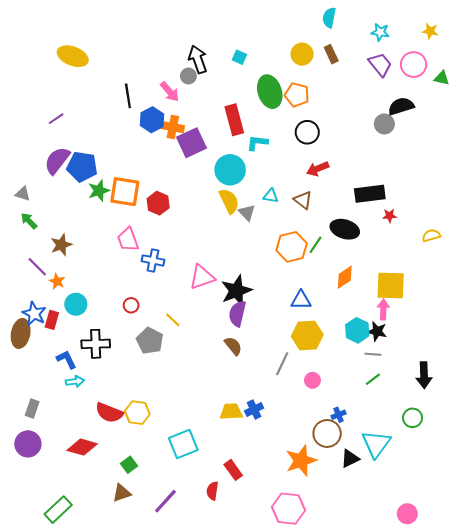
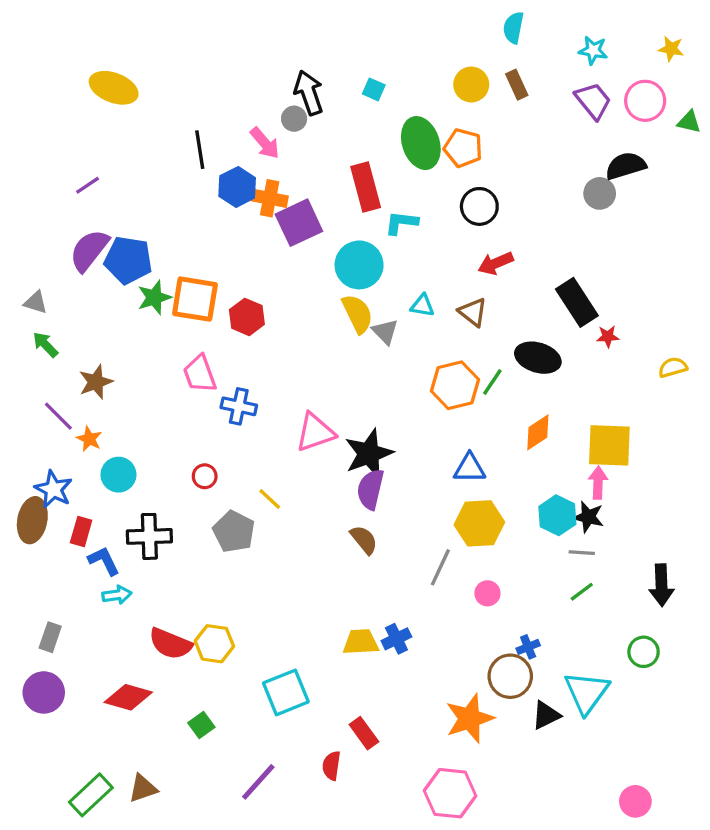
black rectangle: (370, 194) -> (577, 302), turned 64
red rectangle: (52, 320) -> (81, 532), moved
brown triangle: (122, 493) -> (143, 788), moved

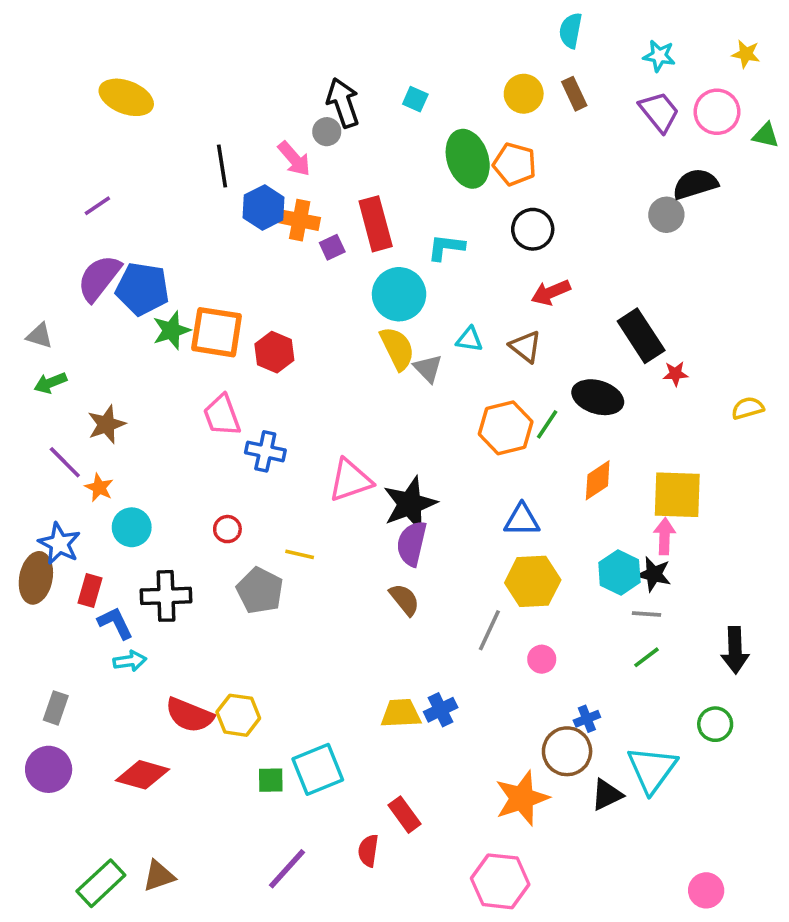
red rectangle: (366, 187) -> (376, 224), moved
purple square: (299, 223) -> (332, 247), size x0.5
green arrow: (45, 345) -> (50, 383), turned -68
yellow line: (270, 499) -> (300, 554), turned -30
green square: (201, 725) -> (271, 780), moved, turned 35

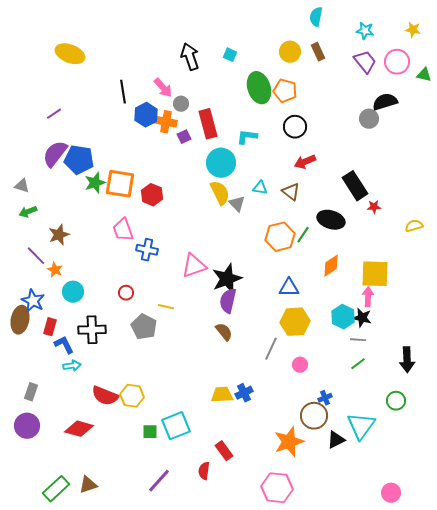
gray circle: (327, 132) -> (181, 104), moved

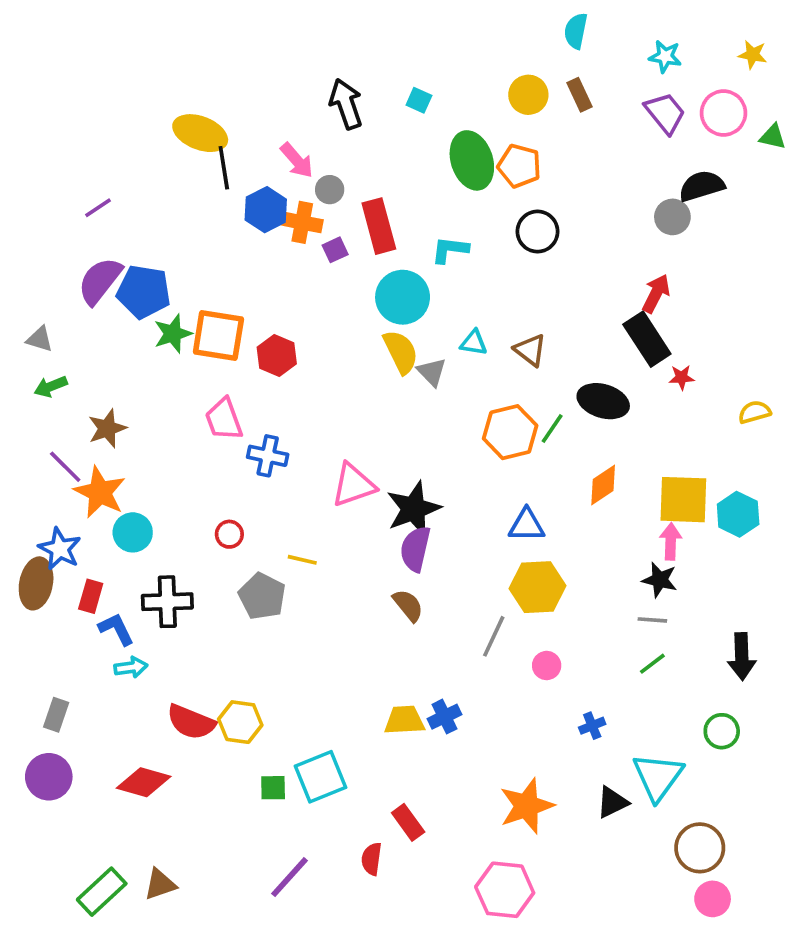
yellow ellipse: (70, 54) -> (200, 133), moved
red arrow: (305, 162) -> (656, 294), moved, turned 140
orange star: (55, 270) -> (100, 492), size x1.8
cyan hexagon: (343, 317) -> (738, 514), moved
brown circle: (314, 416) -> (700, 848), moved

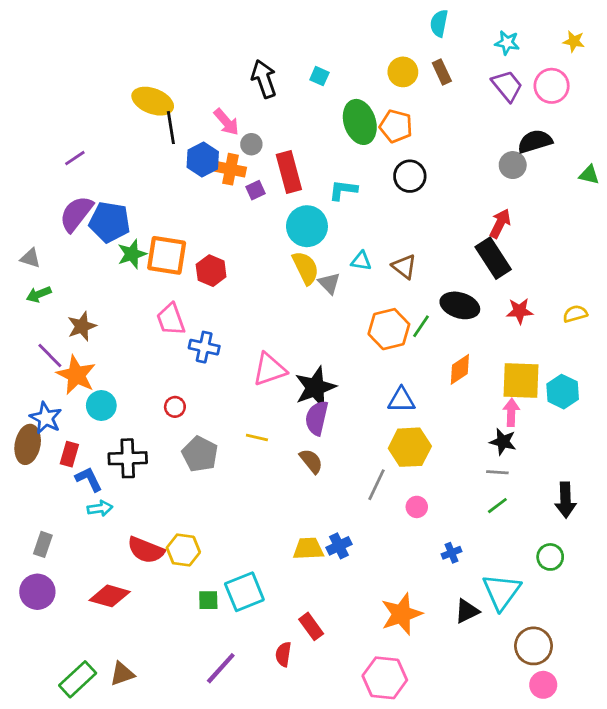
green triangle: (773, 137) -> (589, 175), moved
red star: (682, 377) -> (520, 311), moved, size x1.4
yellow line: (302, 560) -> (257, 437), moved

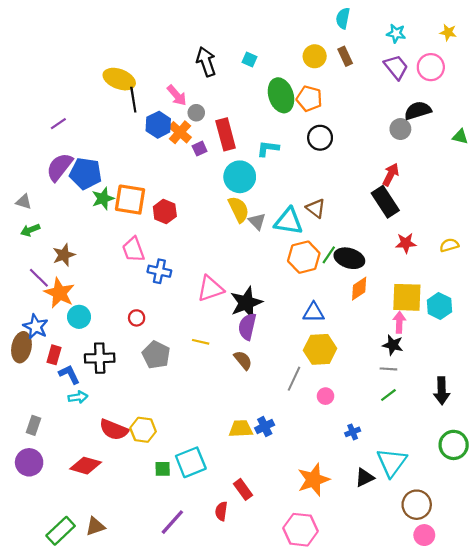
orange cross: (231, 169) -> (180, 132), turned 30
cyan triangle: (361, 261) -> (289, 221), moved, size x1.8
black ellipse: (460, 305) -> (349, 258), moved
green circle: (550, 557) -> (454, 445), moved, size x1.4

